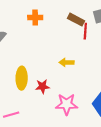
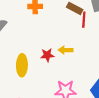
red star: (42, 86) -> (47, 55), moved

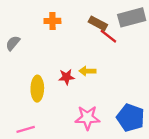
red line: (84, 20) -> (108, 36), turned -56

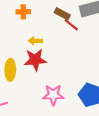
yellow arrow: (87, 71) -> (35, 41), moved
red star: (66, 77) -> (35, 60), size x1.6

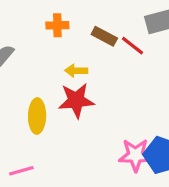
brown rectangle: (62, 14) -> (104, 36), moved
pink star: (53, 95) -> (136, 155), moved

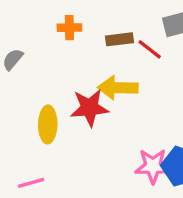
brown rectangle: (104, 36) -> (120, 39), turned -35
yellow arrow: (76, 71) -> (118, 88), moved, size x1.6

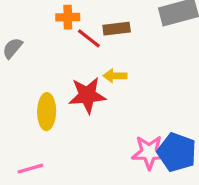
red line: (150, 49) -> (89, 38), moved
yellow arrow: (118, 88) -> (115, 76), size x0.6

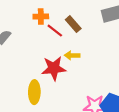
brown rectangle: (117, 29) -> (73, 24), turned 56
yellow ellipse: (47, 112) -> (34, 92), moved

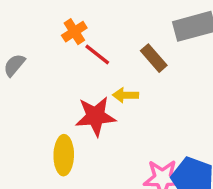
orange cross: (41, 17) -> (74, 32), turned -32
brown rectangle: (73, 24) -> (154, 58), moved

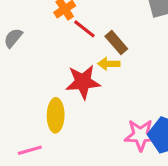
brown rectangle: (154, 58) -> (116, 42), moved

